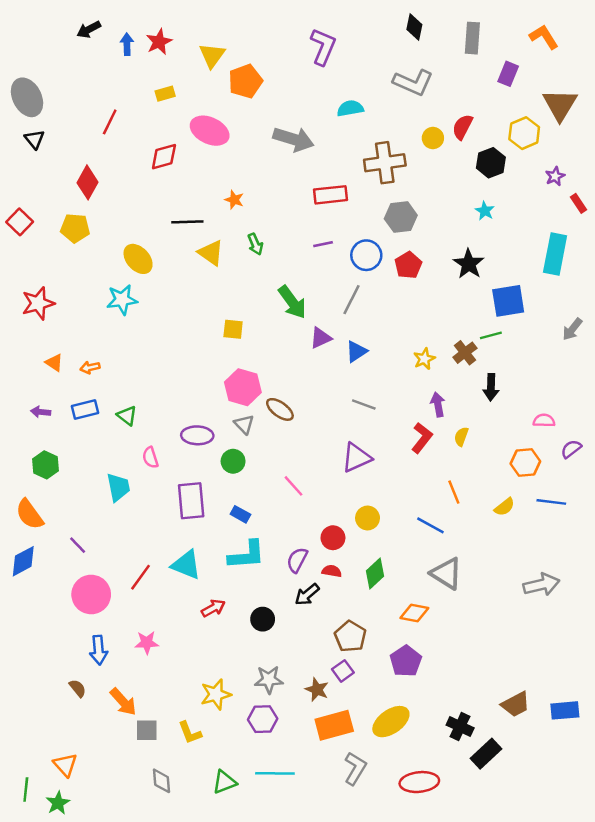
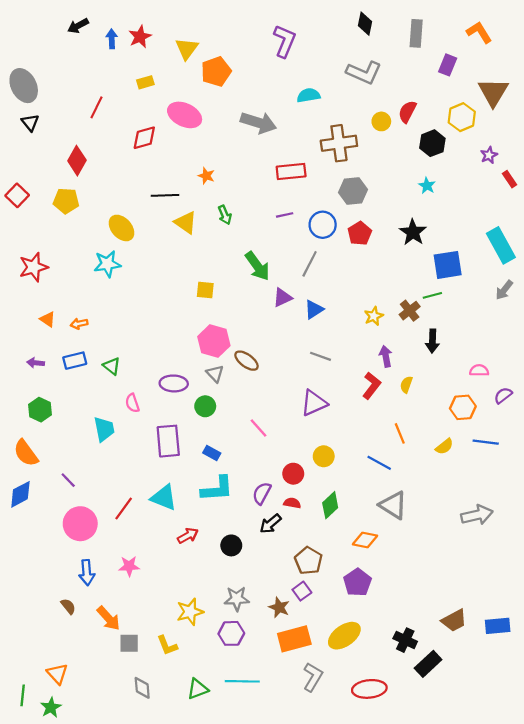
cyan rectangle: (555, 254) -> (501, 245), moved, turned -40

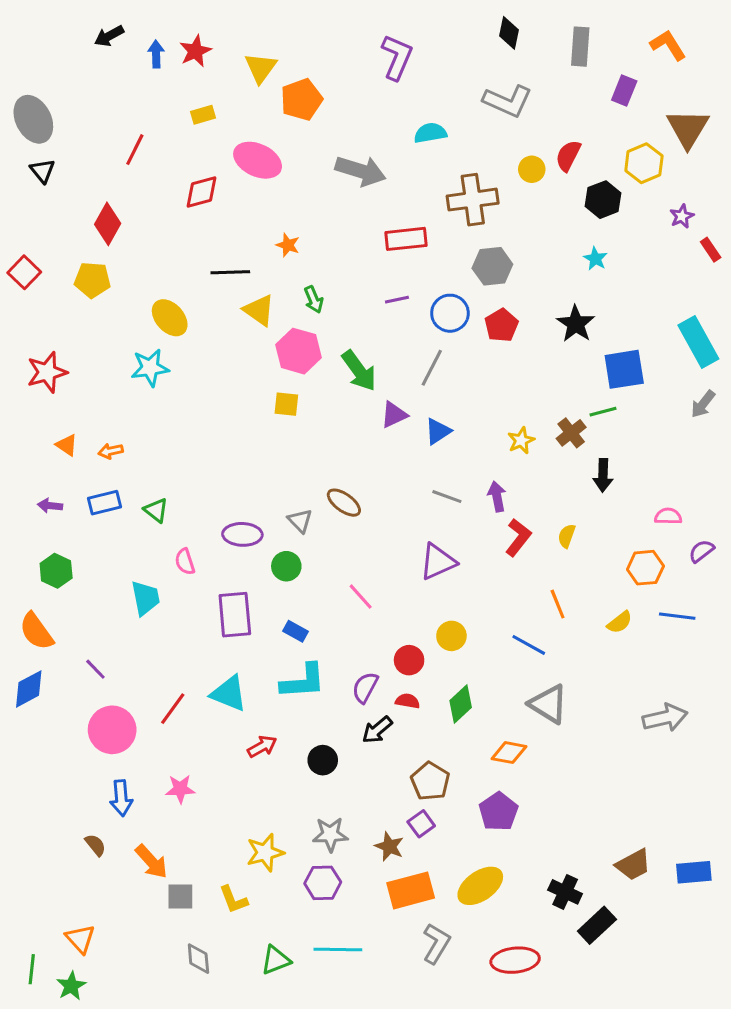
pink hexagon: (214, 341) -> (298, 351), moved
purple arrow: (386, 356) -> (497, 497), moved

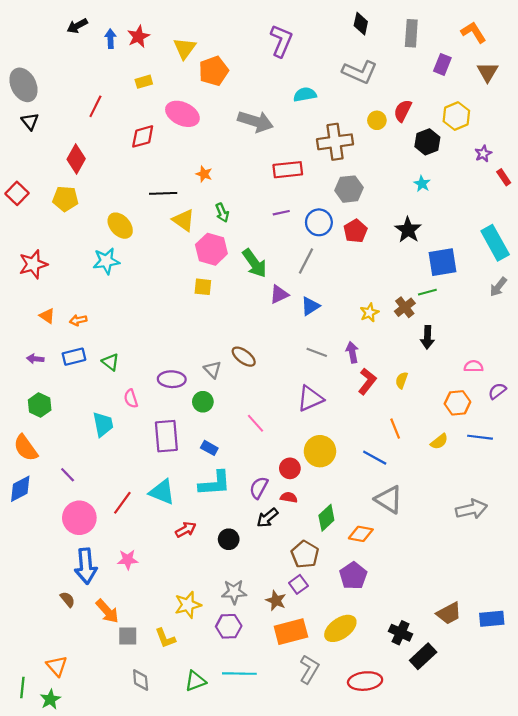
brown triangle: (688, 128) -> (488, 72), moved, size x0.7
yellow circle: (451, 636) -> (320, 451), size x1.5
green diamond: (461, 704) -> (326, 518), moved
blue arrow: (121, 798) -> (86, 566), size x1.4

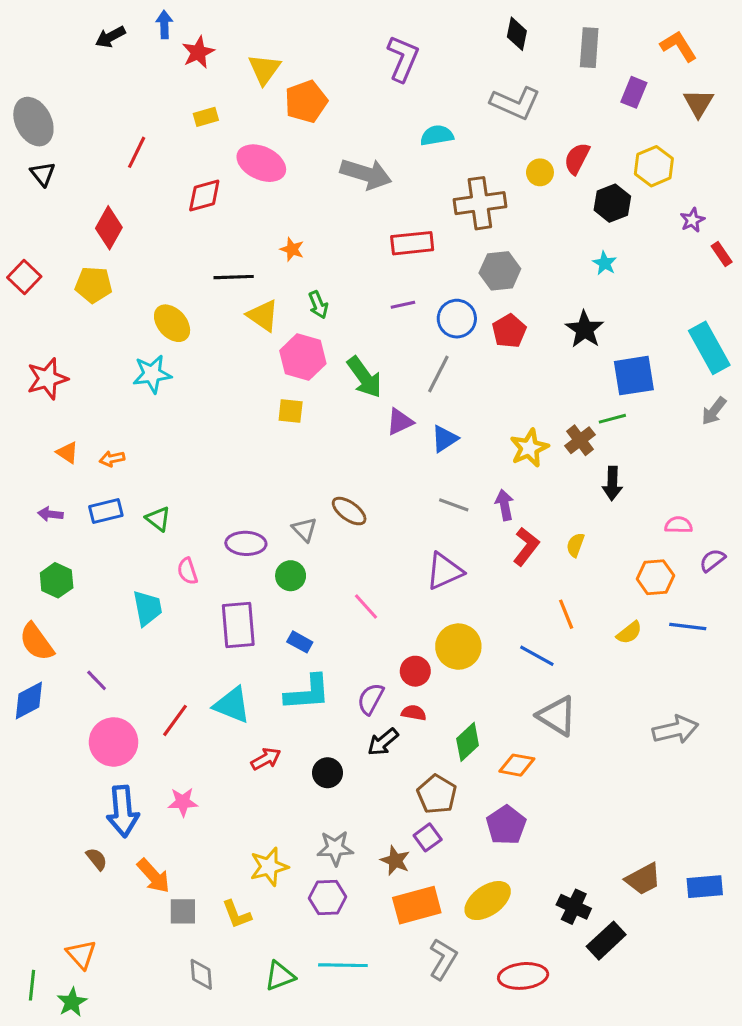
blue arrow: (110, 39) -> (164, 25), moved
yellow star: (369, 313) -> (529, 448), size x1.4

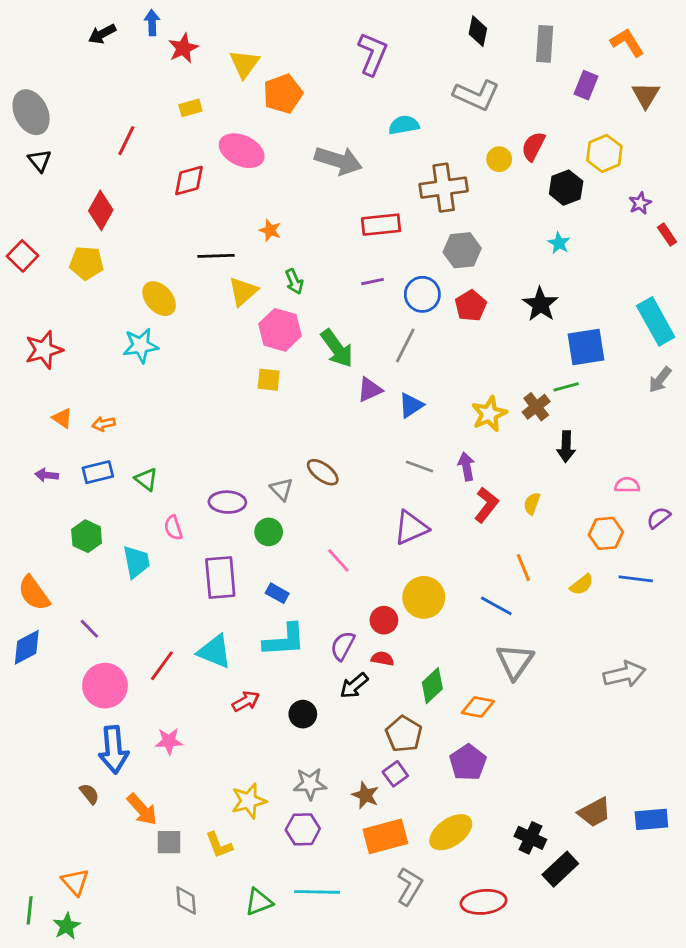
yellow triangle: (263, 316) -> (243, 291), turned 44
green hexagon: (57, 580) -> (87, 536), moved
gray triangle: (557, 716) -> (515, 661), turned 33

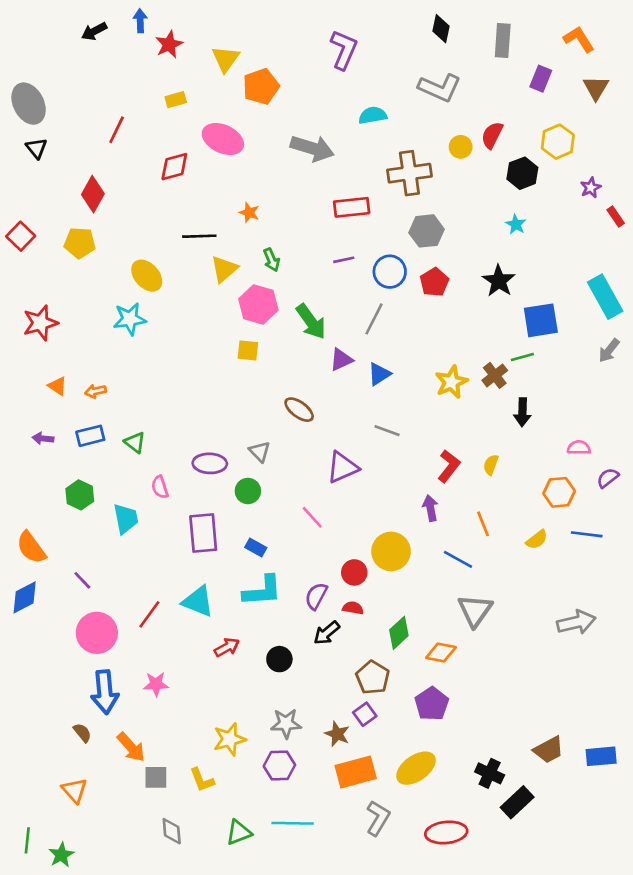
purple arrow: (466, 467) -> (430, 508), moved
brown ellipse: (323, 472) -> (299, 410), moved
purple triangle: (411, 528) -> (342, 467), moved
orange triangle: (75, 882) -> (75, 790), moved

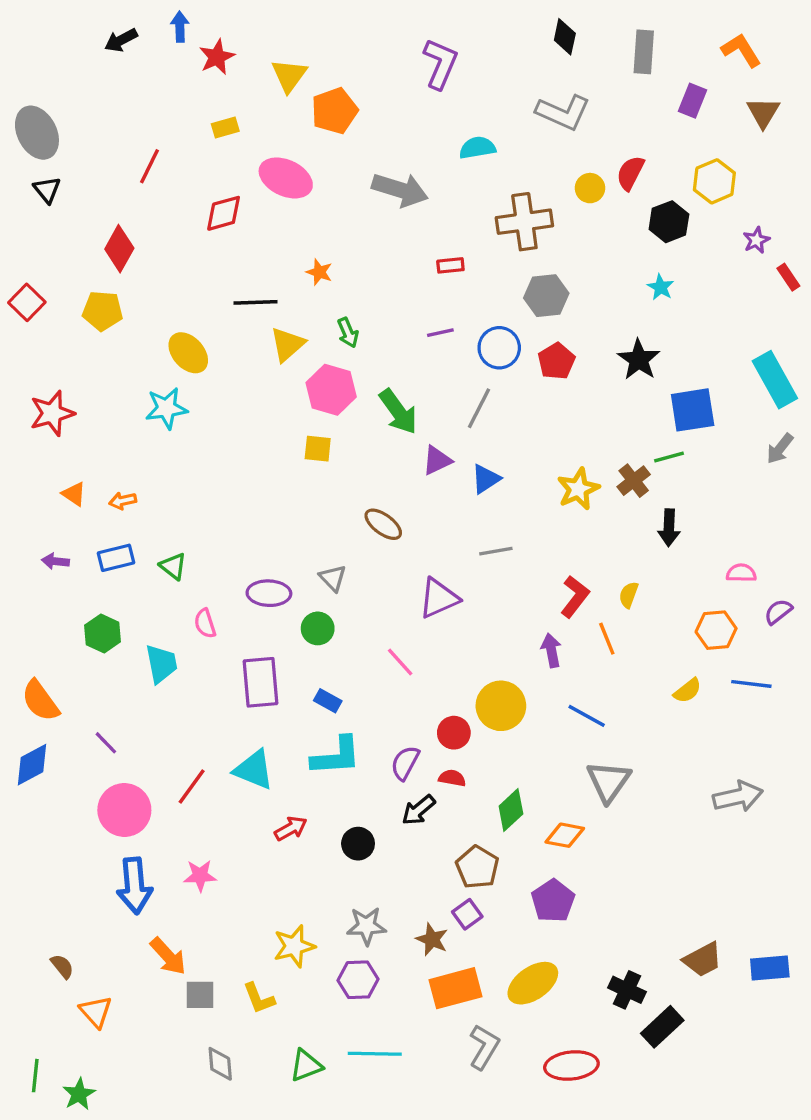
red rectangle: (352, 207) -> (450, 265), size x0.6
gray line: (387, 431) -> (496, 551), turned -30
orange line: (483, 524) -> (607, 639), moved
brown semicircle: (82, 733) -> (62, 966), moved

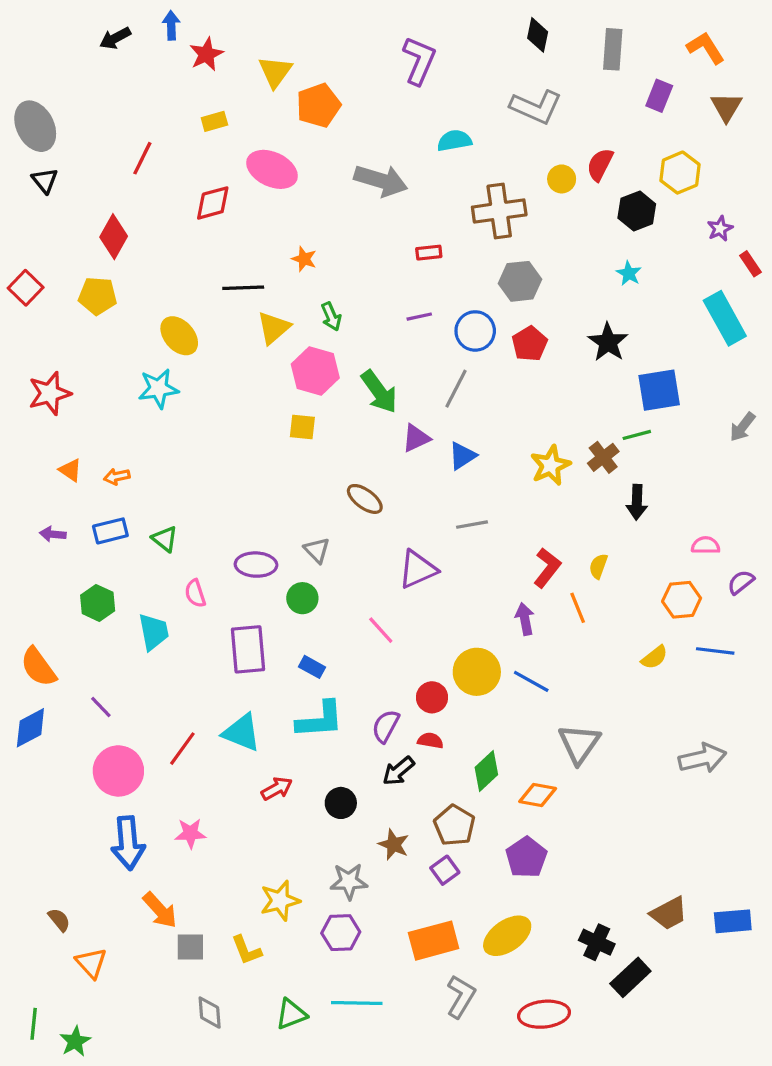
cyan rectangle: (775, 380) -> (725, 318), moved
blue line: (587, 716) -> (531, 681), moved
brown star: (432, 939) -> (394, 845), moved

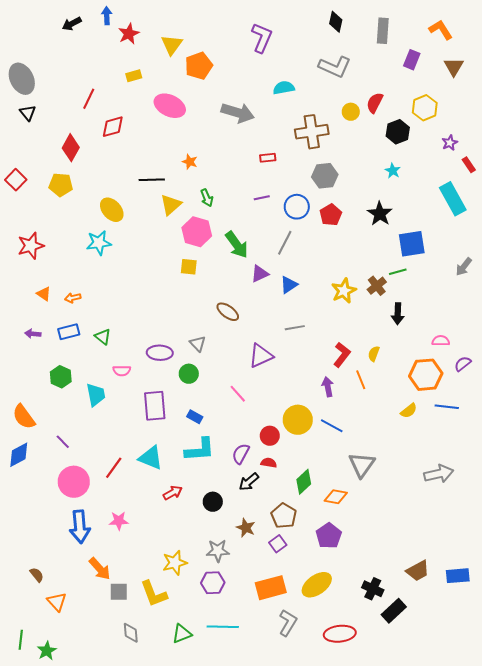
red diamond: (213, 203) -> (113, 127), moved
pink semicircle: (195, 593) -> (122, 371), turned -72
orange hexagon: (682, 600) -> (426, 375), size x1.4
yellow L-shape: (246, 950) -> (154, 594), size x1.4

